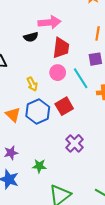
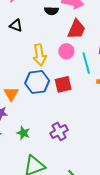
yellow arrow: (32, 84) -> (40, 55), size x1.5
orange triangle: (13, 115) -> (11, 94), moved
purple cross: (75, 143) -> (59, 132), moved

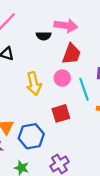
blue hexagon: (37, 82) -> (31, 136), moved

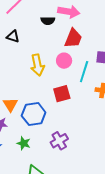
cyan line: (84, 89) -> (84, 72), turned 35

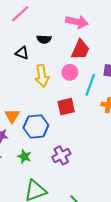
black semicircle: (48, 21) -> (44, 39), moved
black triangle: (13, 36) -> (22, 53), moved

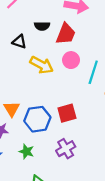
red trapezoid: (80, 50) -> (66, 34), moved
yellow arrow: (42, 76) -> (42, 65), turned -50
red square: (66, 107) -> (67, 113), moved

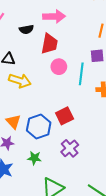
black semicircle: (42, 26) -> (26, 29), moved
yellow arrow: (42, 65) -> (20, 81), moved

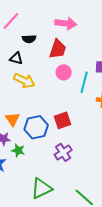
black semicircle: (26, 29) -> (29, 39), moved
green star: (34, 158) -> (18, 150), moved

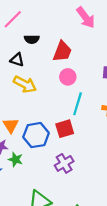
pink arrow: (66, 23) -> (86, 18), moved, turned 45
cyan line: (84, 82) -> (78, 104), moved

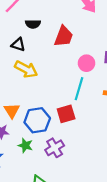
pink circle: (68, 77) -> (86, 63), moved
green star: (16, 159) -> (25, 145), moved
purple cross: (64, 163) -> (55, 148), moved

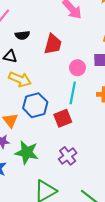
blue hexagon: (37, 120) -> (35, 105), moved
green star: (25, 145) -> (27, 153), size x1.6
purple cross: (55, 148) -> (68, 156), moved

